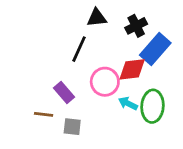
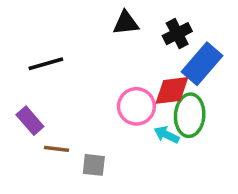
black line: (79, 49) -> (46, 64), moved, turned 50
purple rectangle: (64, 93) -> (30, 121), moved
green ellipse: (152, 106) -> (190, 115), moved

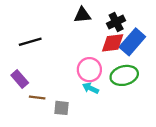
red diamond: (172, 90) -> (113, 43), moved
green ellipse: (190, 115) -> (124, 75), turned 72
cyan arrow: (167, 135) -> (91, 88), moved

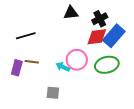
purple rectangle: (20, 79) -> (17, 68), turned 56
cyan arrow: (91, 88) -> (63, 67), moved
brown line: (37, 97) -> (32, 62), moved

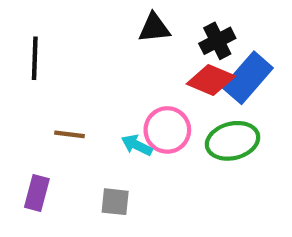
black line: (26, 36) -> (35, 58), moved, turned -72
red diamond: (97, 37) -> (211, 80), turned 30
purple rectangle: (17, 68) -> (37, 193), moved

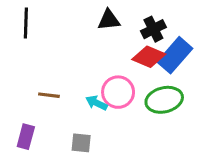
black line: (35, 58) -> (26, 23), moved

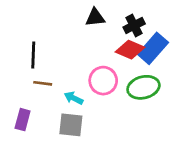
black line: (26, 23) -> (33, 55), moved
cyan arrow: (97, 103) -> (74, 98), moved
gray square: (81, 143) -> (71, 125), size x1.4

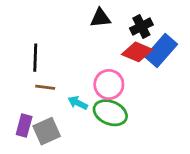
green ellipse: (143, 87) -> (110, 113), moved, turned 36
gray square: (71, 125) -> (47, 131), moved, turned -30

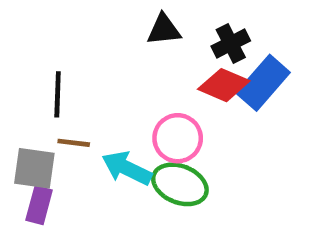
cyan arrow: (78, 103) -> (127, 168), size x1.5
gray square: (47, 131) -> (34, 168), moved, turned 32

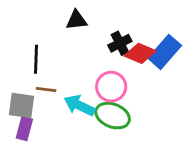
black triangle: (164, 30) -> (76, 20), moved
black cross: (231, 44) -> (120, 43), moved

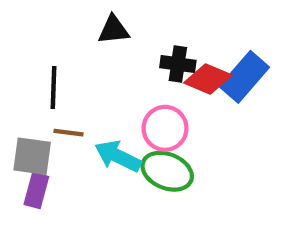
black cross: (120, 43) -> (178, 64), turned 35

